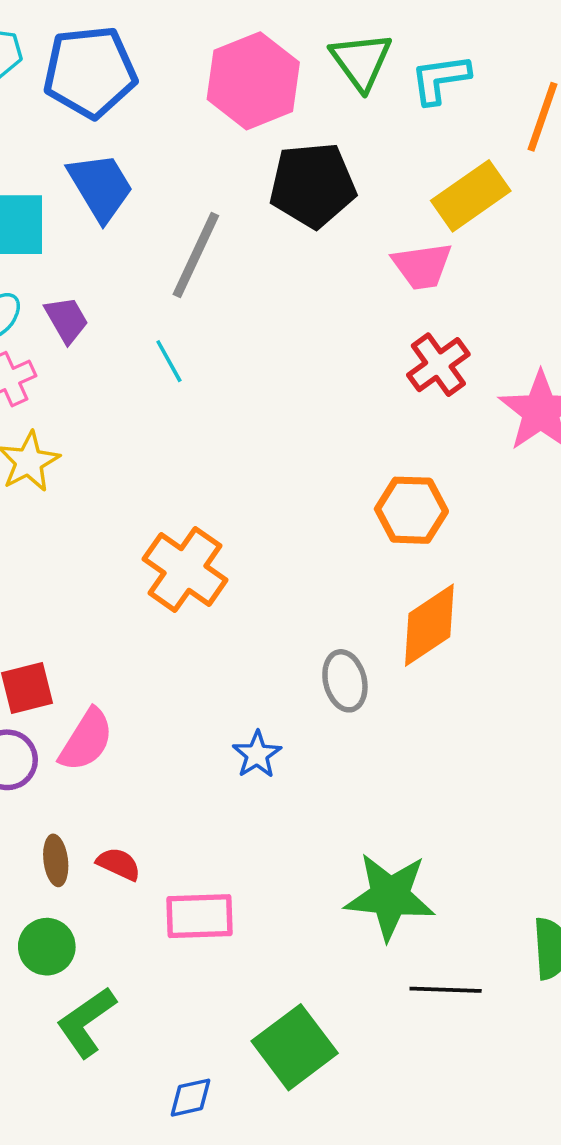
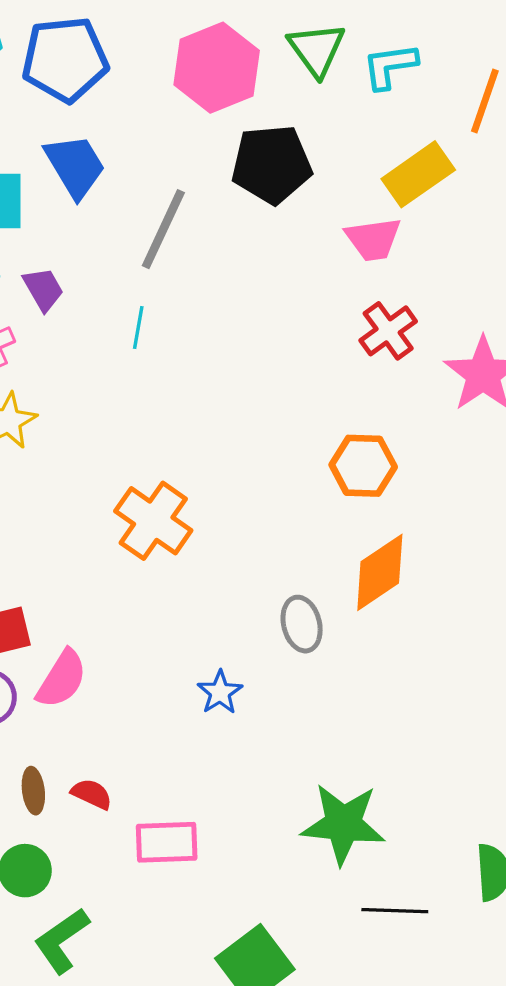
cyan line: (169, 361) -> (138, 328), turned 39

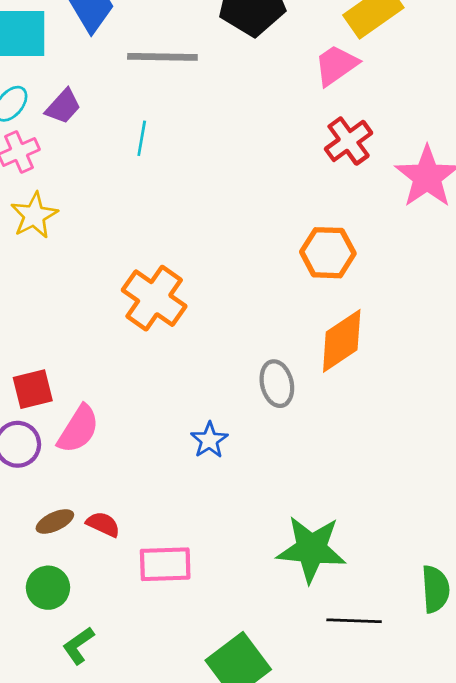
gray line: (163, 229) -> (162, 57), turned 66
pink trapezoid: (373, 239) -> (336, 65), turned 153
purple trapezoid: (43, 289) -> (63, 107), turned 72
brown ellipse: (33, 791) -> (55, 521), turned 72
green L-shape: (62, 941) -> (78, 646), size x0.7

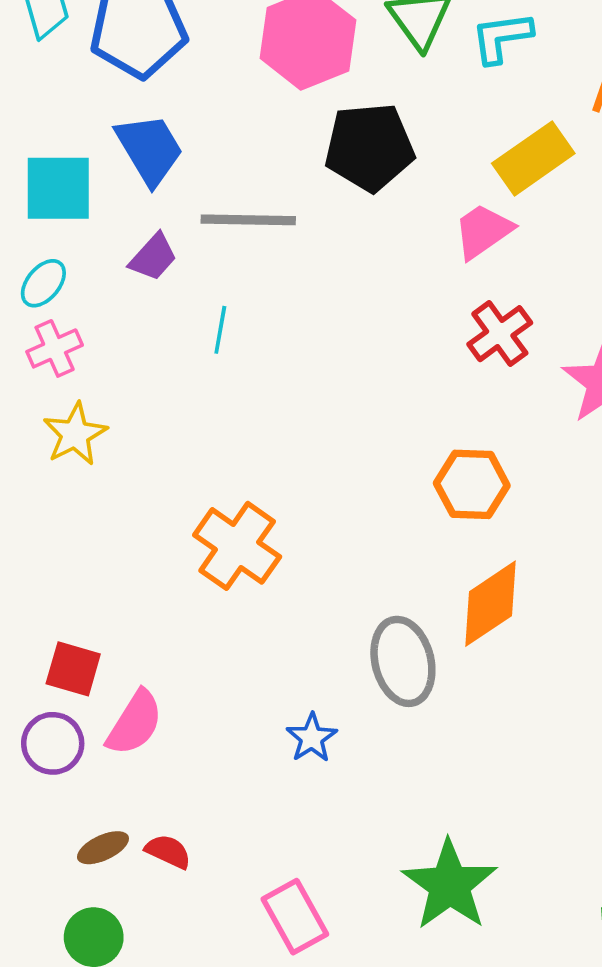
purple trapezoid: (63, 107) -> (153, 257), moved
gray ellipse: (277, 384) -> (403, 661), size x1.4
red square: (33, 389) -> (73, 669), turned 30
green star: (311, 549) -> (449, 885), turned 30
pink rectangle: (165, 564) -> (295, 917), moved, turned 63

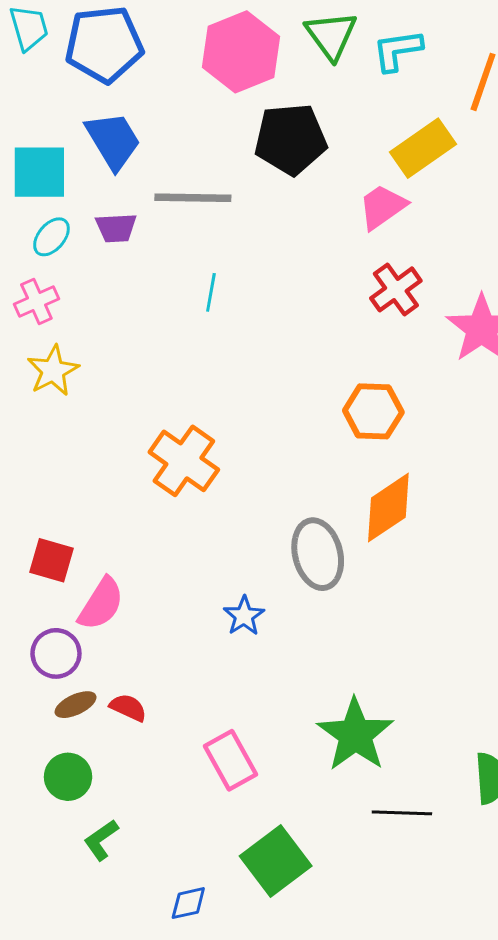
purple trapezoid: (153, 257) -> (116, 228), turned 45
cyan ellipse: (43, 283) -> (51, 237), moved
cyan line: (220, 330) -> (211, 292), moved
purple circle: (53, 743) -> (56, 653), moved

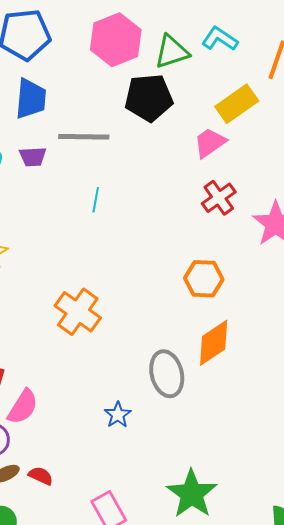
green triangle: (331, 35) -> (172, 52), moved, turned 48
cyan L-shape: (397, 50) -> (220, 39), turned 42
blue trapezoid: (113, 141) -> (31, 99), turned 36

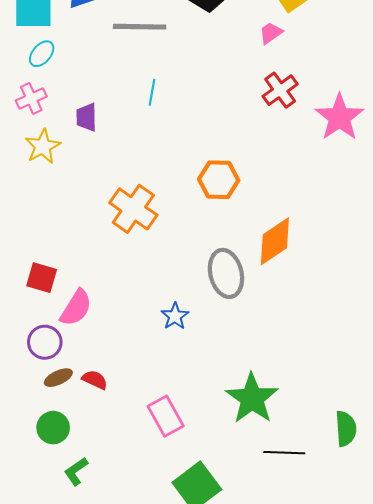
pink trapezoid: (210, 143) -> (271, 33), size x0.7
purple trapezoid: (33, 157) -> (86, 117), moved, turned 92
orange hexagon: (204, 279) -> (219, 180), moved

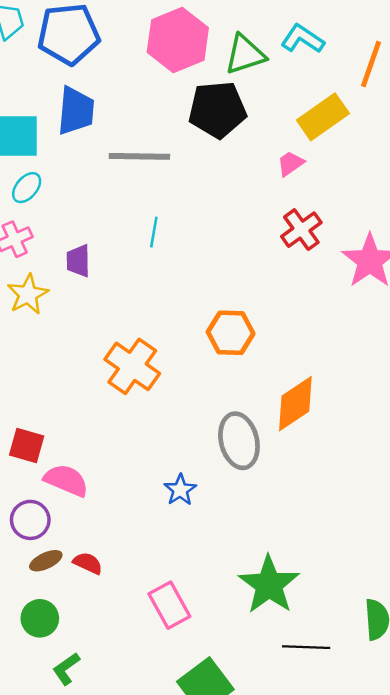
pink semicircle: (76, 308) -> (66, 480), turned -99

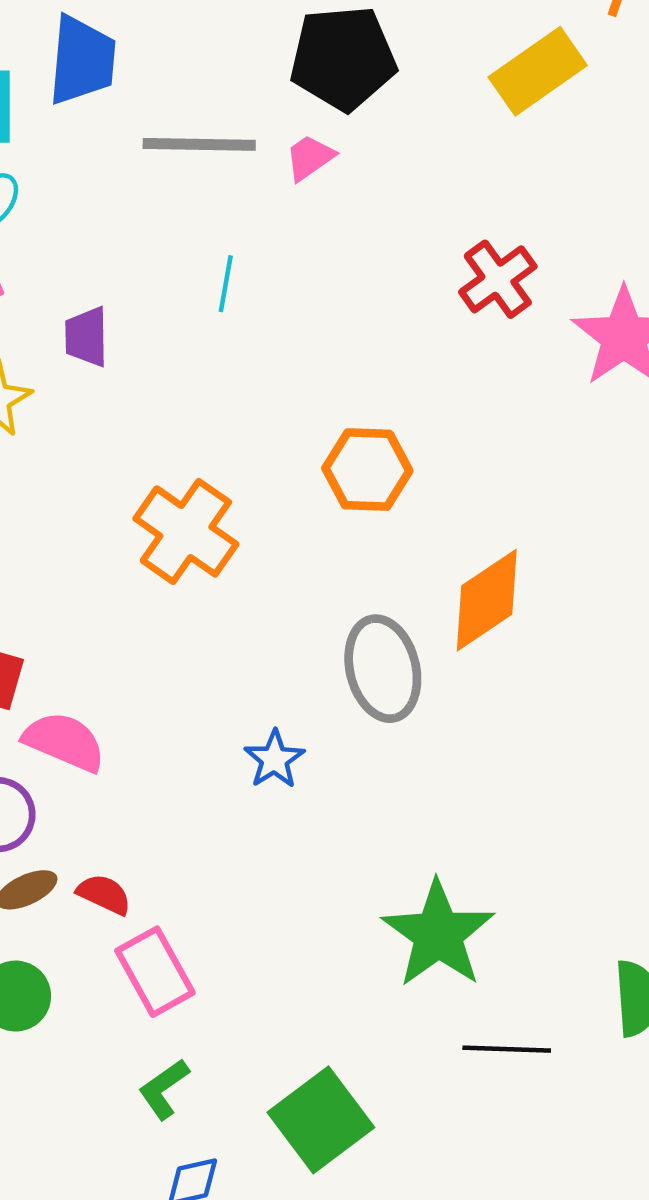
pink trapezoid: (291, 164) -> (310, 158), moved
pink rectangle: (169, 605) -> (155, 972), moved
green L-shape: (66, 669) -> (164, 1089), moved

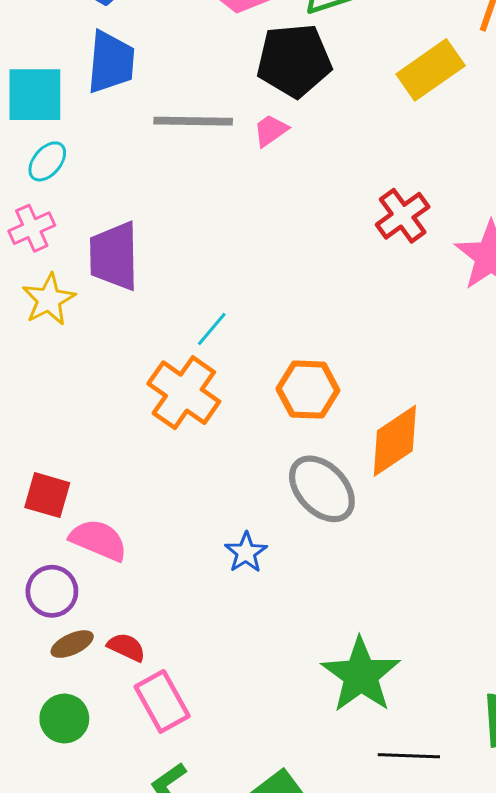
cyan line: (226, 284) -> (212, 329), moved, turned 30
purple trapezoid: (86, 337) -> (114, 256), size x1.6
orange hexagon: (367, 470) -> (308, 390), moved
gray ellipse: (383, 669) -> (322, 489), turned -30

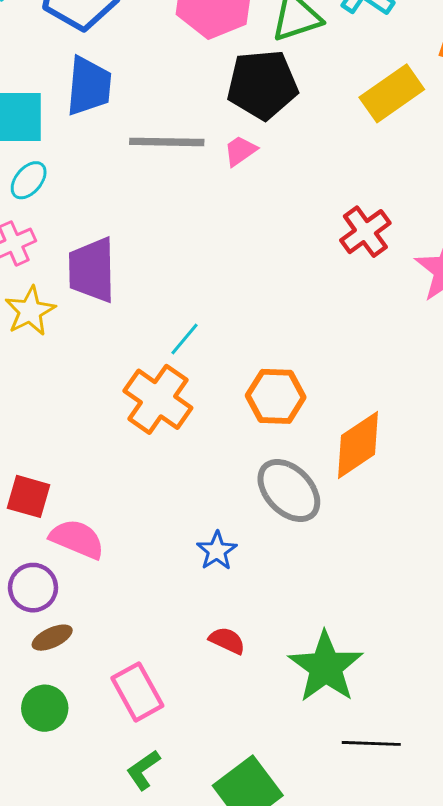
red semicircle: (126, 647) -> (227, 641), moved

